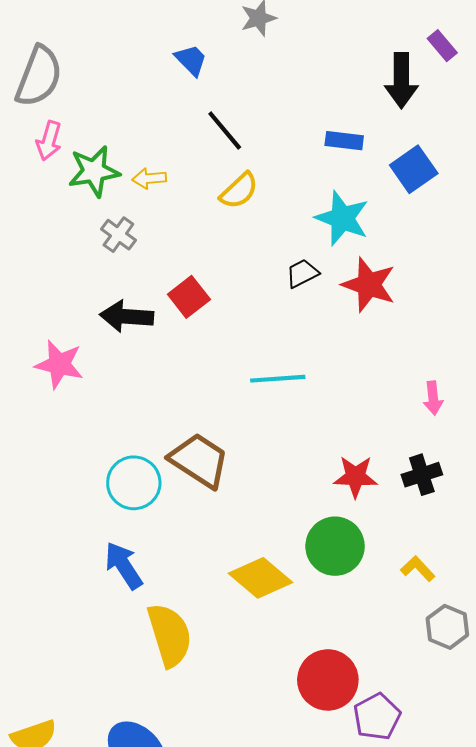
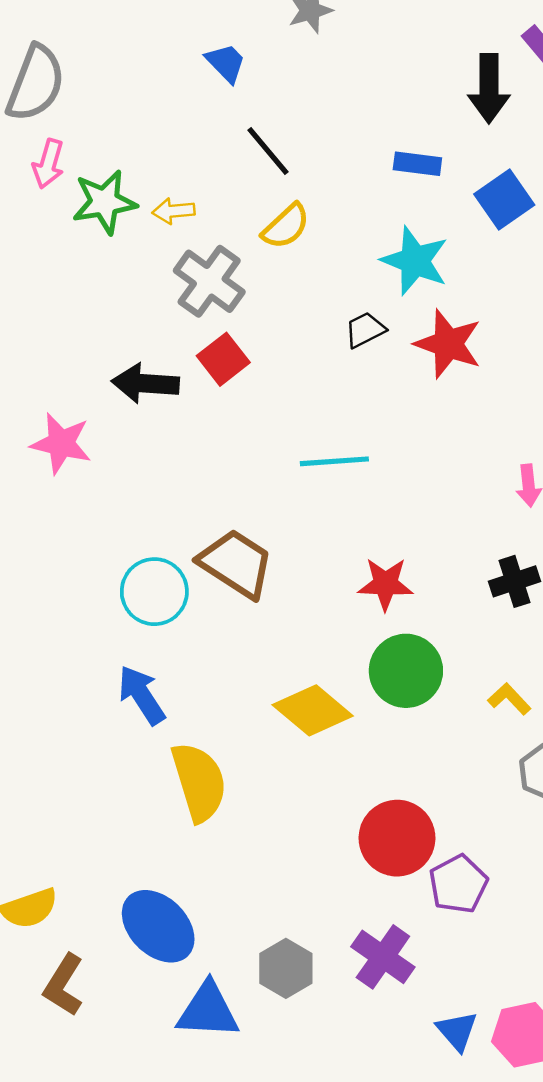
gray cross: (118, 235) -> (209, 281), moved, size x1.6
red star: (355, 477) -> (385, 584), moved

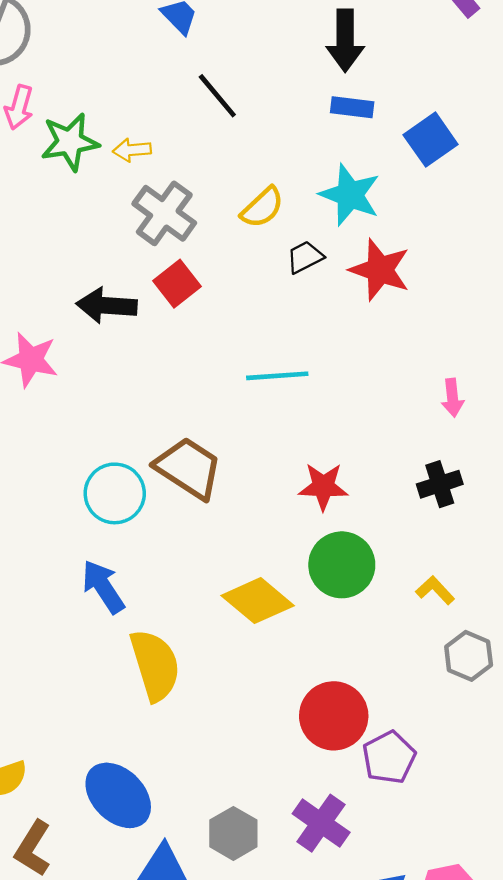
black arrow: (489, 88) -> (345, 40), moved
yellow semicircle: (286, 226) -> (262, 208), moved

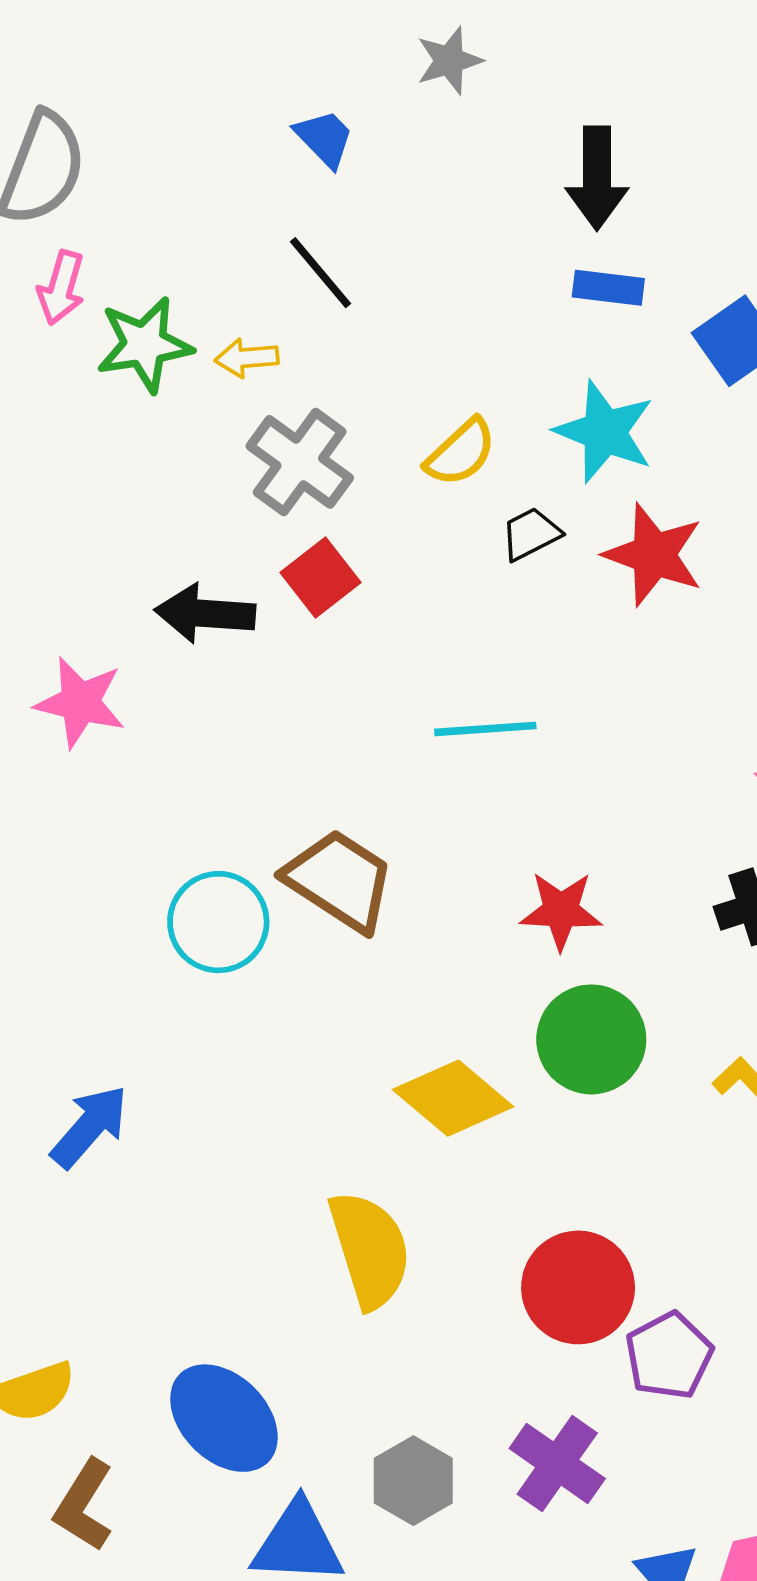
black line: (217, 96) -> (321, 273), moved
blue arrow: (103, 587) -> (90, 1127), moved, turned 74
yellow semicircle: (155, 665) -> (370, 1250), moved

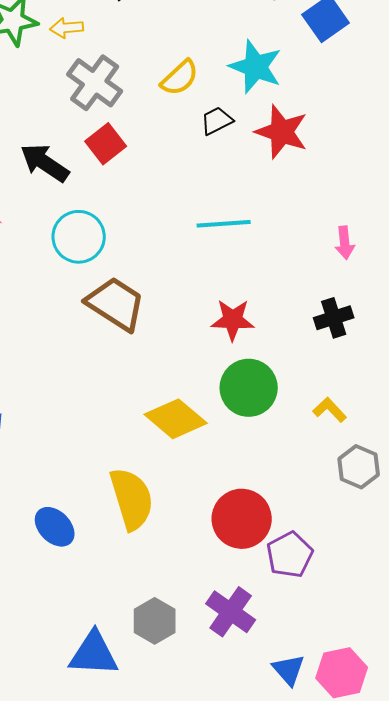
black arrow: (205, 613) -> (45, 163), turned 30
cyan line: (485, 729) -> (224, 224), moved
cyan circle: (218, 922) -> (79, 237), moved
blue ellipse: (224, 1418) -> (55, 527), moved, size x0.7

